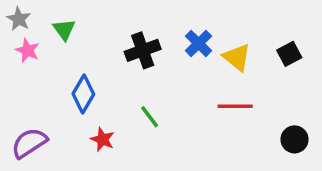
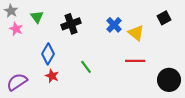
black cross: (143, 50) -> (71, 24), moved
black square: (289, 54) -> (164, 18), moved
red star: (103, 139) -> (52, 76), moved
black circle: (295, 139) -> (169, 80), size x1.5

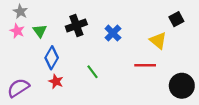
gray star: (11, 11) -> (20, 12), moved
green triangle: (37, 17) -> (40, 31), moved
blue cross: (114, 25) -> (113, 33), moved
yellow triangle: (136, 33) -> (158, 41), moved

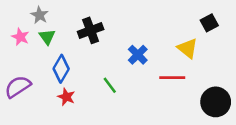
gray star: (20, 12) -> (40, 15), moved
blue cross: (113, 33) -> (138, 55), moved
purple semicircle: (18, 88) -> (18, 87), moved

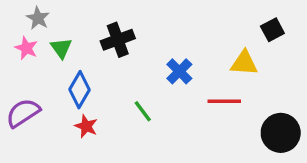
gray star: (40, 15) -> (38, 18), moved
yellow triangle: (188, 48) -> (244, 63), turned -35

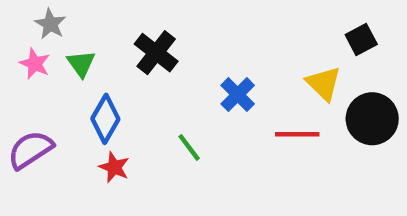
black cross: (118, 40) -> (156, 53), turned -32
yellow triangle: (244, 63) -> (324, 84), turned 40
black circle: (281, 133) -> (372, 119), moved

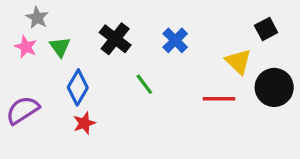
blue cross: (238, 95) -> (175, 40), moved
green line: (189, 147) -> (144, 84), moved
red star: (114, 167) -> (84, 123), turned 30

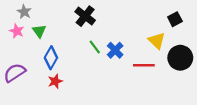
black cross: (115, 39) -> (85, 16), moved
blue cross: (175, 40) -> (115, 50), moved
green line: (144, 84) -> (95, 47), moved

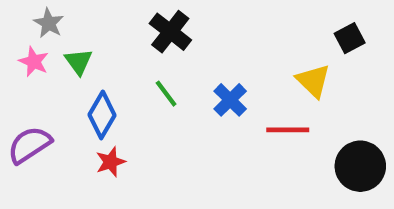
green line: (95, 47) -> (166, 94), moved
black circle: (180, 58) -> (360, 166), moved

